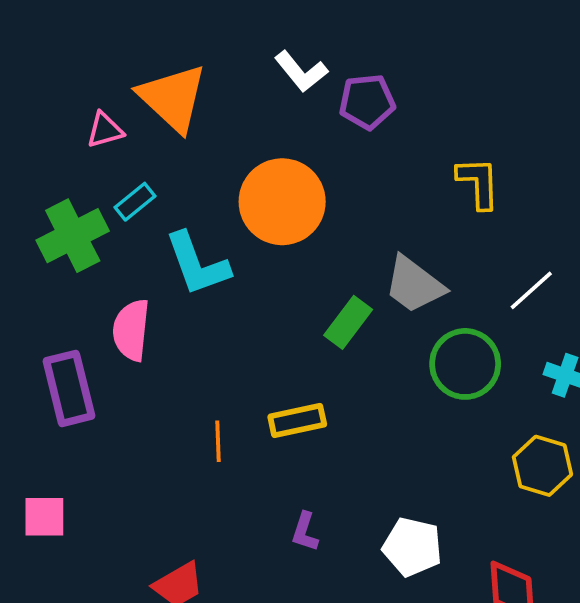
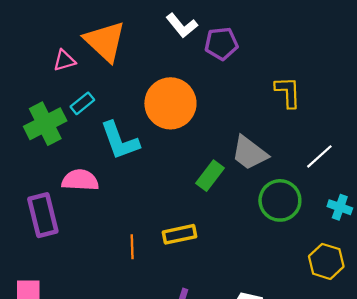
pink semicircle: (131, 330) -> (80, 180), turned 87

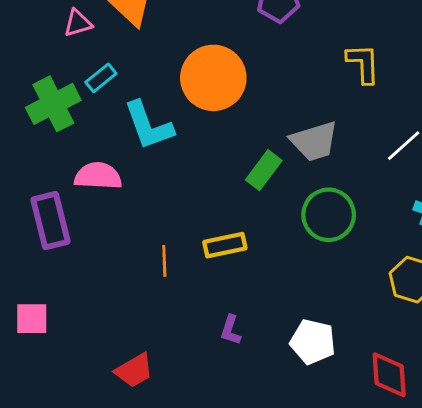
gray trapezoid: (249, 153) -> (314, 141), turned -54
green circle: (280, 200) -> (329, 215), moved

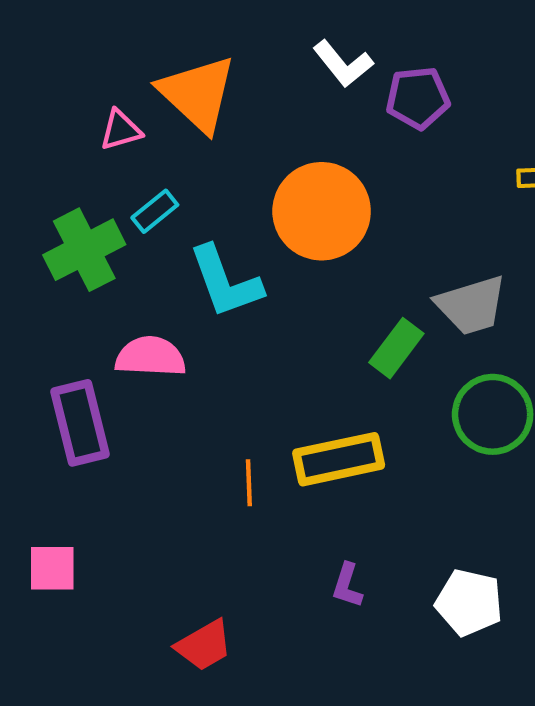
yellow rectangle: (225, 245) -> (339, 459), size x1.4

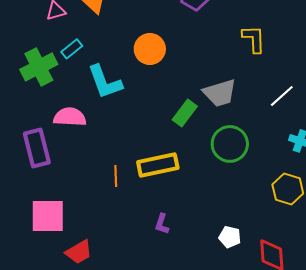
orange circle: (322, 211) -> (150, 49), size x0.7
pink square: (52, 568) -> (48, 216), moved, size x1.5
white pentagon: (469, 602) -> (230, 237), moved, size x0.7
red trapezoid: (204, 645) -> (79, 252), moved

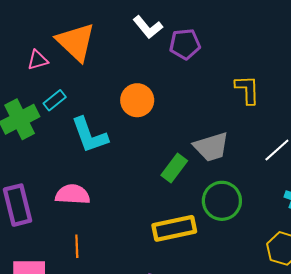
pink semicircle: (70, 117) -> (73, 194), moved
yellow rectangle: (158, 165) -> (174, 228), moved
orange line: (116, 176) -> (77, 246), moved

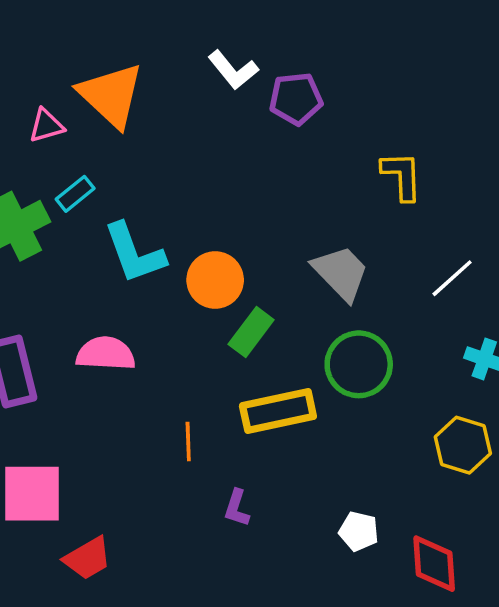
orange circle: (137, 100) -> (215, 280), moved
gray trapezoid: (211, 147) -> (341, 273), turned -117
green rectangle: (174, 168) -> (251, 332), moved
orange line: (77, 246) -> (188, 442), moved

